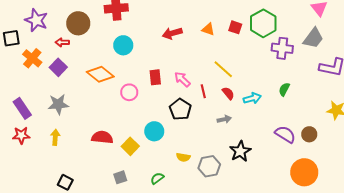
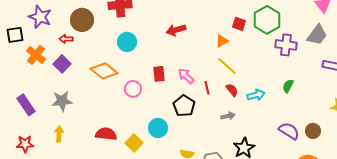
orange triangle: (208, 29) -> (222, 41), moved, turned -48
red star: (21, 135) -> (25, 144), moved

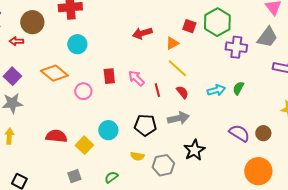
red arrow: (176, 30) -> (142, 33), moved
purple square: (62, 64) -> (12, 76), moved
cyan arrow: (256, 95) -> (216, 90), moved
black pentagon: (184, 106) -> (145, 125), moved, turned -30
gray arrow: (228, 116) -> (178, 118), size x1.5

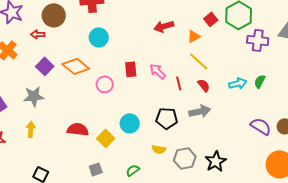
red square: (189, 26) -> (211, 19), turned 32
purple square: (12, 76) -> (45, 66), moved
black star: (194, 150) -> (216, 161), moved

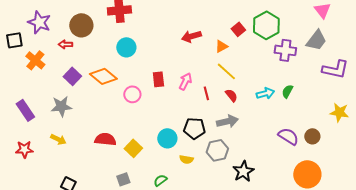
pink arrow: (158, 71) -> (185, 81), turned 72
cyan circle: (130, 123) -> (167, 138), moved
yellow arrow: (31, 129) -> (58, 139), turned 112
gray hexagon: (185, 158) -> (217, 150), moved

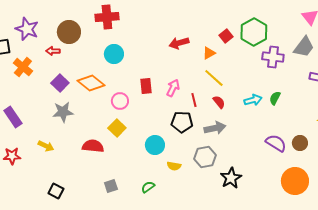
gray star: (61, 106) -> (63, 112), moved
black pentagon: (194, 128) -> (182, 122), moved
yellow square: (133, 148) -> (117, 128), moved

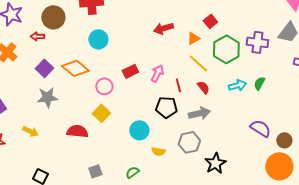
green hexagon: (254, 32) -> (226, 49), moved
red rectangle: (146, 86) -> (130, 71), turned 70
brown circle: (300, 143) -> (284, 140), moved

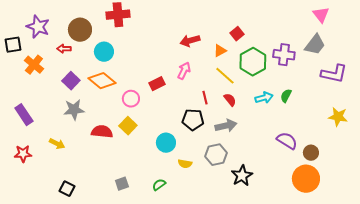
cyan circle: (98, 39) -> (104, 52), moved
pink arrow: (157, 73) -> (184, 71), moved
red semicircle: (77, 131) -> (102, 132), moved

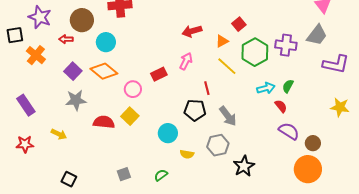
red semicircle: (230, 100) -> (281, 106), moved
gray arrow: (226, 126) -> (228, 116), turned 65

